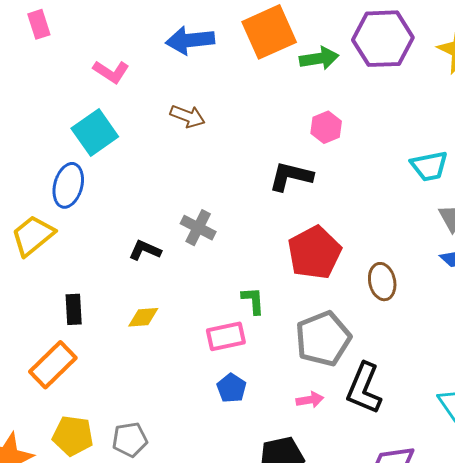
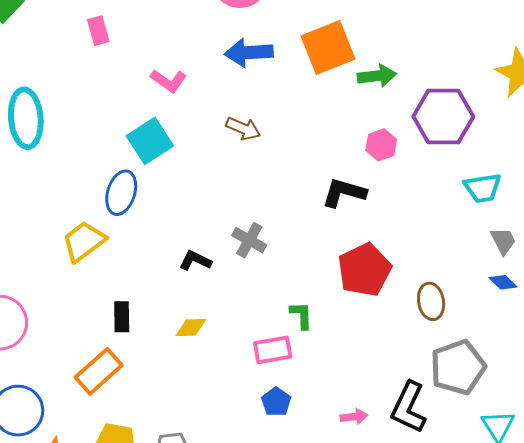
purple hexagon: (383, 39) -> (443, 116), moved
gray pentagon: (323, 339) -> (458, 367), moved

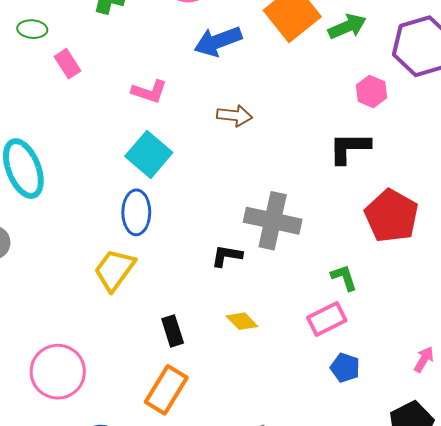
gray cross: (249, 240) -> (273, 221), size x1.6
yellow diamond: (191, 328) -> (242, 321), turned 64
pink arrow: (354, 417) -> (424, 359), turned -36

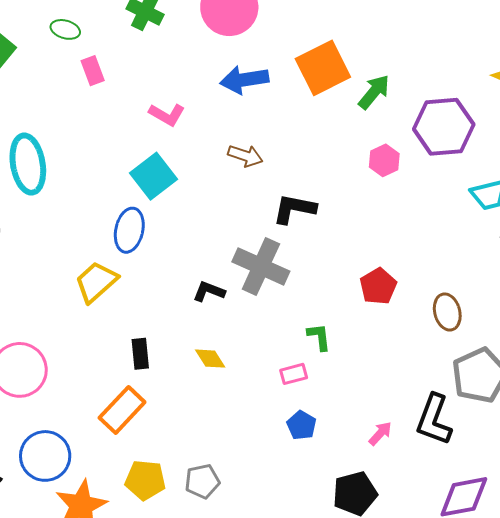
green arrow: (347, 27) -> (374, 92), turned -39
black L-shape: (350, 148) -> (294, 209), moved
red pentagon: (391, 216) -> (378, 286), size x0.7
pink rectangle: (327, 319) -> (294, 374), size x0.7

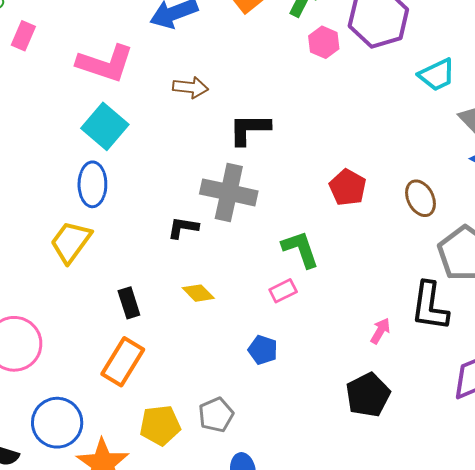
pink rectangle: (93, 71) -> (23, 36), turned 56
pink L-shape: (167, 115) -> (105, 63), size x1.6
pink hexagon: (384, 160) -> (324, 42), moved
green L-shape: (319, 337) -> (300, 249), size x1.4
blue pentagon: (302, 425) -> (263, 350), moved

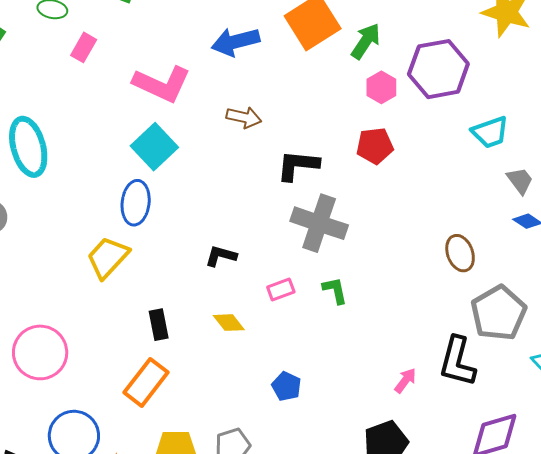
red pentagon: (348, 187) -> (375, 146), moved, turned 30
gray cross: (229, 192) -> (319, 223), moved
green L-shape: (300, 249) -> (335, 290), size x0.7
pink rectangle: (283, 291) -> (281, 290), moved

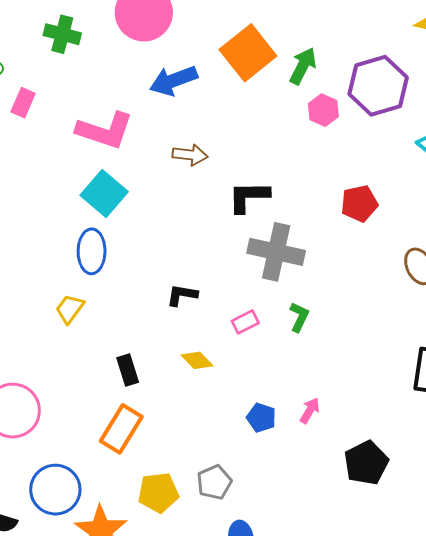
red pentagon: (375, 146) -> (359, 203), moved
yellow trapezoid: (108, 257) -> (70, 309), size x0.7
green L-shape: (335, 290) -> (299, 317), turned 44
pink arrow: (405, 380) -> (310, 410), moved

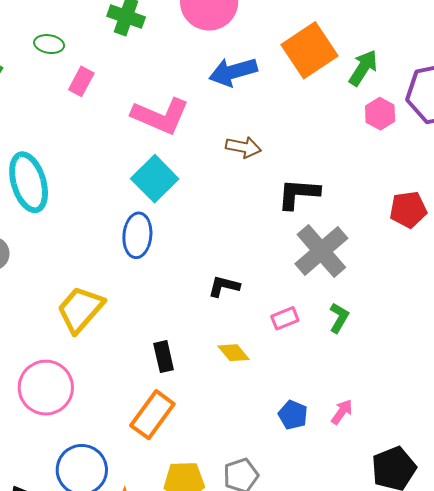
gray cross: (276, 252) -> (321, 251), turned 32
yellow trapezoid: (70, 309) -> (80, 309), moved, size x1.6

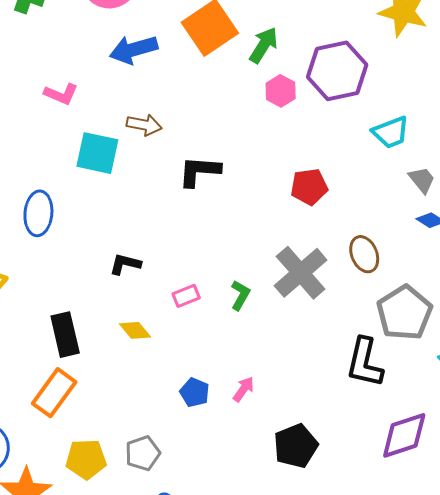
pink L-shape: (160, 116) -> (61, 94), size x0.6
cyan square: (155, 179) -> (97, 153), moved, turned -33
gray cross: (321, 251) -> (301, 273), moved
black rectangle: (164, 357) -> (65, 335), size x1.4

